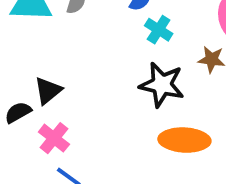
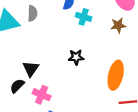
black star: (162, 85) -> (76, 57), moved, size x0.6
orange ellipse: (184, 140) -> (116, 75), turned -64

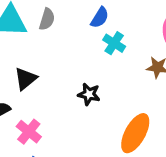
black triangle: (31, 69) -> (26, 79), moved

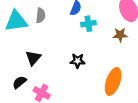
cyan cross: (114, 43) -> (88, 24), turned -32

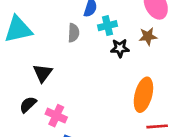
gray semicircle: (41, 15) -> (74, 33), moved
black star: (78, 61) -> (120, 48), moved

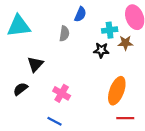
cyan cross: (108, 26) -> (110, 30), moved
pink cross: (56, 116) -> (62, 93), moved

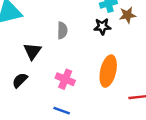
gray semicircle: (64, 34) -> (62, 30), moved
orange ellipse: (117, 91) -> (108, 71), moved

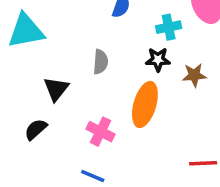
brown star: (128, 15) -> (194, 75), moved
orange ellipse: (108, 71) -> (145, 104), moved

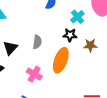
cyan cross: (169, 27) -> (77, 17), turned -32
gray semicircle: (101, 62) -> (37, 42), moved

